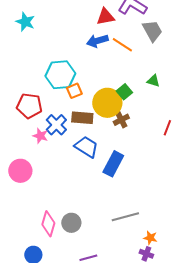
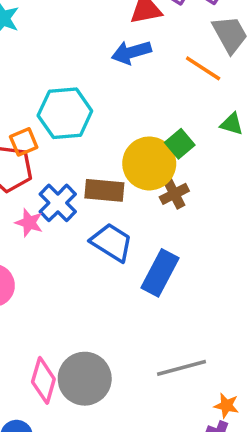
orange line: (122, 45) -> (203, 68), moved
orange square: (74, 91) -> (24, 142), moved
gray circle: (71, 223) -> (85, 379), size x1.5

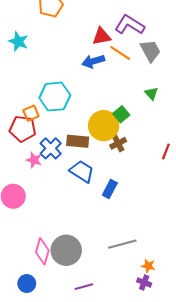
orange line: (203, 68) -> (120, 53), moved
green triangle: (232, 124) -> (151, 93), moved, turned 32
blue rectangle: (160, 273) -> (110, 189), size x0.7

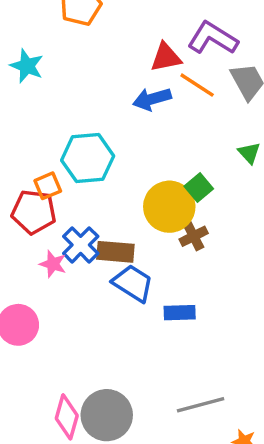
brown rectangle: (78, 141) -> (115, 252), moved
blue rectangle: (110, 189) -> (180, 313), turned 60

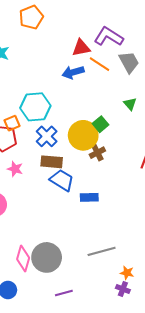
blue cross: (81, 245) -> (47, 136), moved

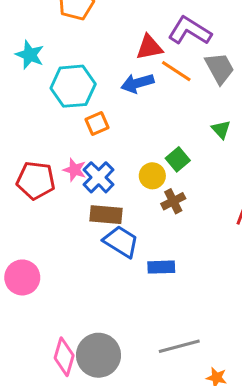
cyan hexagon: (35, 107) -> (73, 86), moved
orange square: (12, 123) -> (97, 124), moved
yellow circle: (83, 135) -> (152, 176), size x0.6
pink star: (15, 169) -> (75, 170), moved

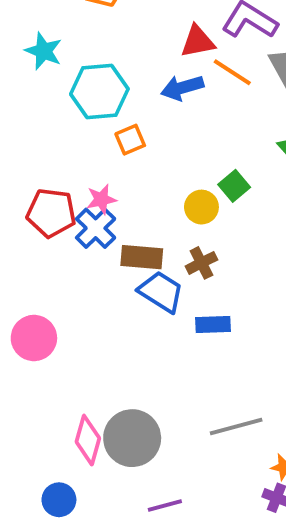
pink star: (75, 170) -> (101, 199), turned -30
blue cross: (99, 177) -> (96, 228), moved
brown cross: (173, 201) -> (201, 263), moved

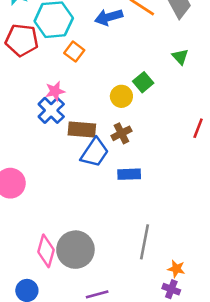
orange square: (130, 140) -> (74, 52), turned -30
red pentagon: (51, 213) -> (22, 40), moved
blue trapezoid: (161, 292) -> (95, 153), turned 92
gray line: (236, 427) -> (144, 242), turned -64

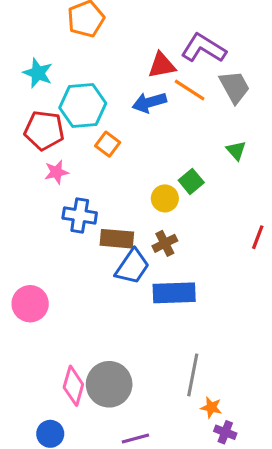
pink star: (55, 91) -> (56, 172), moved
blue cross: (51, 110) -> (80, 215), turned -36
blue rectangle: (129, 174) -> (174, 293), size x1.5
orange star: (176, 269) -> (211, 407), moved

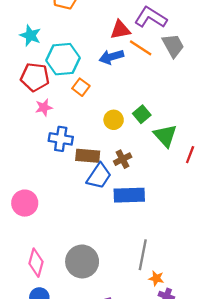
green triangle: (236, 150) -> (165, 136), moved, size x1.6
yellow circle: (165, 198) -> (114, 120), moved
pink diamond: (73, 386) -> (36, 263), moved

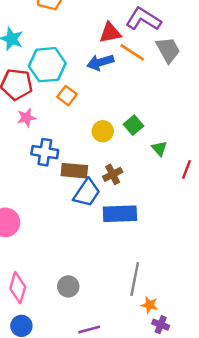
green triangle: (165, 136) -> (159, 148), size x0.6
gray circle: (82, 261) -> (68, 286), size x0.6

